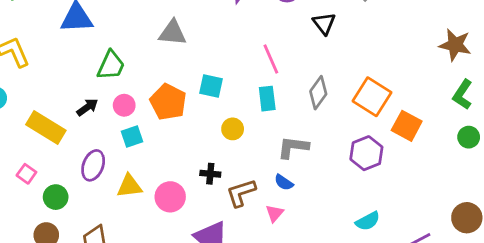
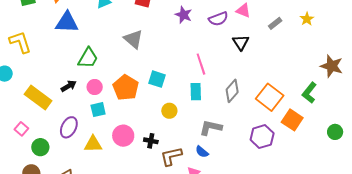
gray triangle: (173, 33) -> (133, 39), turned 30
green L-shape: (463, 95) -> (309, 93), moved
pink circle: (170, 197) -> (123, 136), moved

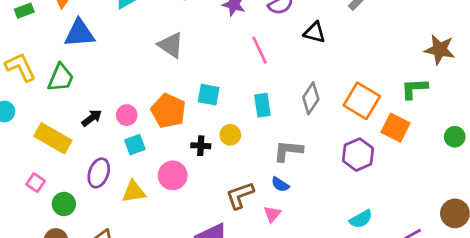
black triangle: (241, 42) -> (315, 32), turned -36
green trapezoid: (88, 58) -> (61, 78), moved
pink line: (201, 64) -> (260, 50), moved
green L-shape: (309, 93) -> (414, 89), turned 55
black cross: (151, 141) -> (201, 146), moved

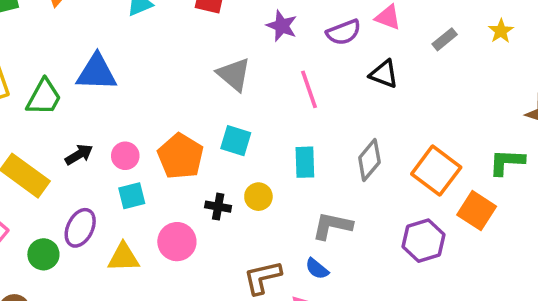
blue triangle: (79, 33) -> (97, 72), moved
gray triangle: (171, 45) -> (234, 74), moved
green circle: (64, 204) -> (43, 254), moved

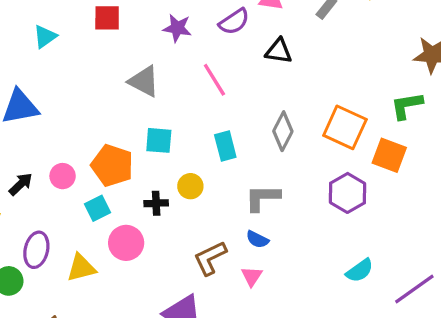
cyan square: (132, 196) -> (97, 208), moved

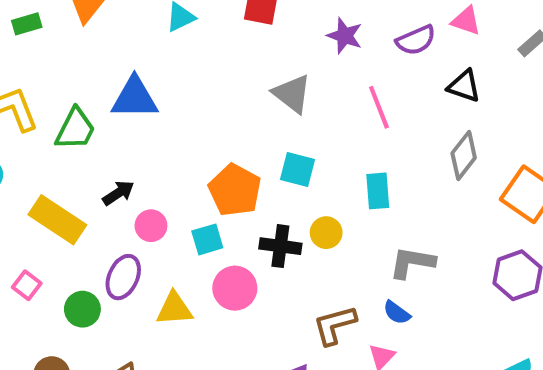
gray diamond: (283, 131) -> (464, 155), moved
pink circle: (63, 176) -> (151, 226), moved
black cross: (156, 203) -> (280, 246), size x1.4

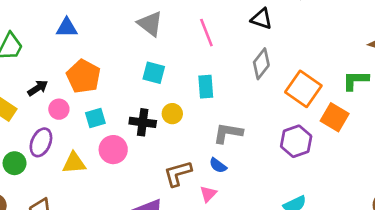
blue triangle: (134, 98) -> (67, 28), moved, size x0.7
orange pentagon: (235, 190) -> (83, 76), moved

